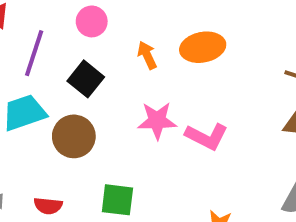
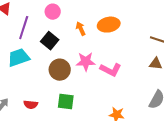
brown circle: (74, 136) -> (60, 70), moved

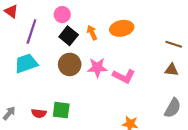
black square: (50, 41) -> (69, 36), moved
brown circle: (60, 70) -> (70, 64), moved
green square: (66, 102) -> (61, 110), moved

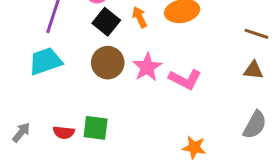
pink star: (97, 68) -> (147, 67), turned -30

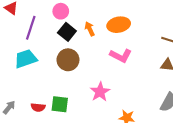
pink star: (147, 67) -> (100, 92), moved
pink L-shape: (185, 79) -> (121, 56), moved

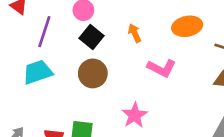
orange ellipse: (119, 25) -> (187, 26), moved
orange arrow: (90, 29) -> (135, 33), moved

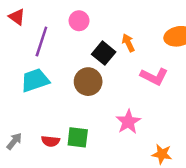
black square: (91, 37) -> (104, 53), moved

